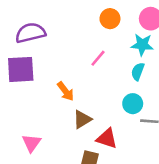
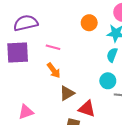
orange circle: (110, 19) -> (89, 23), moved
pink line: (98, 58) -> (53, 47), moved, turned 64
pink triangle: (31, 143) -> (26, 112), turned 35

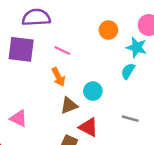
cyan circle: (108, 81) -> (93, 91), moved
pink triangle: (26, 112) -> (18, 118), turned 35

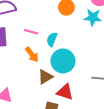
cyan semicircle: (128, 71) -> (52, 39), moved
cyan circle: (93, 91) -> (63, 61), size x1.5

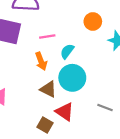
pink line: (31, 32) -> (47, 37), turned -40
brown triangle: (45, 77) -> (48, 89), turned 42

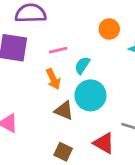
red triangle: (65, 112) -> (104, 143), moved

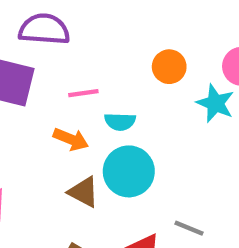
cyan semicircle: (82, 65) -> (120, 122), turned -126
orange arrow: (53, 79) -> (71, 139), turned -48

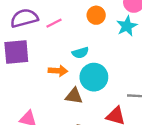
pink line: (83, 93) -> (54, 23), moved
cyan star: (215, 103) -> (127, 26), turned -30

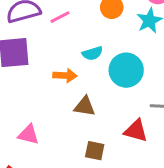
cyan circle: (94, 77) -> (126, 70), moved

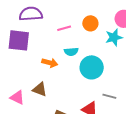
pink line: (60, 17) -> (64, 28), moved
brown triangle: (85, 106) -> (40, 89), moved

